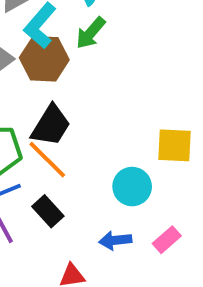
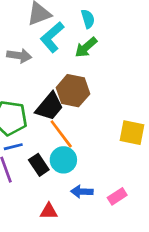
brown hexagon: (44, 59) -> (73, 91), moved
orange line: (47, 160) -> (61, 134), moved
cyan circle: (132, 187) -> (63, 160), moved

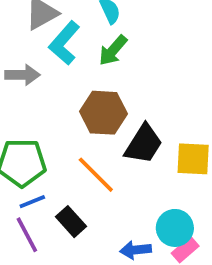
black trapezoid: (49, 107) -> (144, 144), moved
cyan circle: (63, 160) -> (175, 228), moved

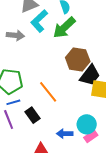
green arrow: (113, 50) -> (64, 28), size x1.4
brown hexagon: (103, 113) -> (78, 59), moved
black trapezoid: (144, 144) -> (90, 75), moved

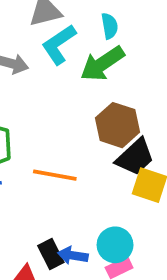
orange line: (48, 92) -> (55, 175), turned -50
black rectangle: (32, 115) -> (51, 254), moved

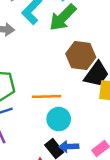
cyan circle: (115, 245) -> (59, 119), moved

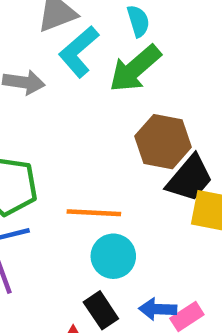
blue arrow: (69, 147) -> (158, 309), moved

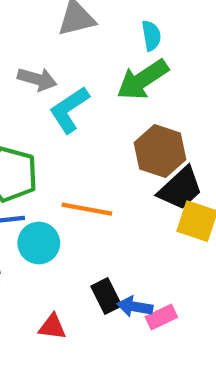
cyan L-shape: (79, 52) -> (69, 110), moved
cyan circle: (113, 256) -> (39, 243), moved
black rectangle: (101, 310) -> (106, 296), moved

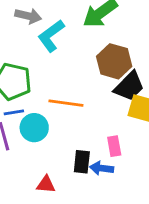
black rectangle: (106, 296) -> (82, 162), turned 35
pink rectangle: (161, 317) -> (114, 146), moved, turned -72

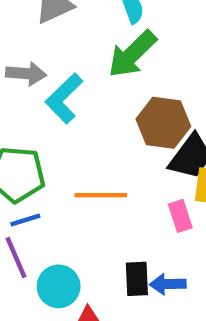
cyan circle: (34, 128) -> (59, 286), moved
pink rectangle: (114, 146) -> (180, 216), moved

